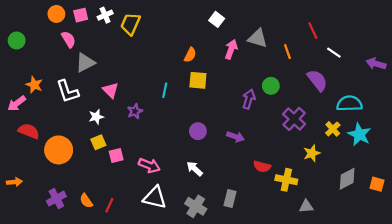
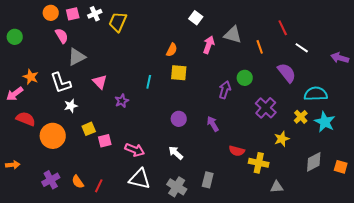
white star: (96, 117) -> (71, 106), moved
purple arrow: (235, 137) -> (213, 124), turned -140

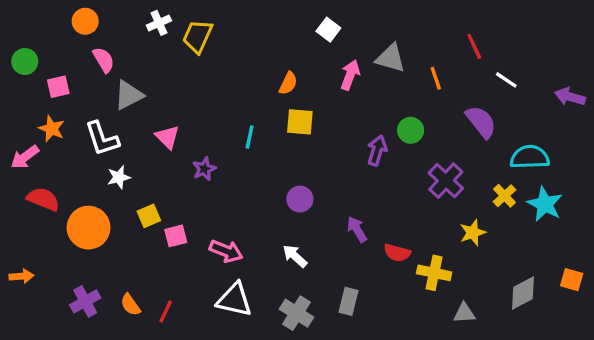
pink square: (73, 14) -> (58, 87), moved
purple arrow: (213, 124) -> (357, 229), moved
gray diamond: (314, 162) -> (523, 293), moved

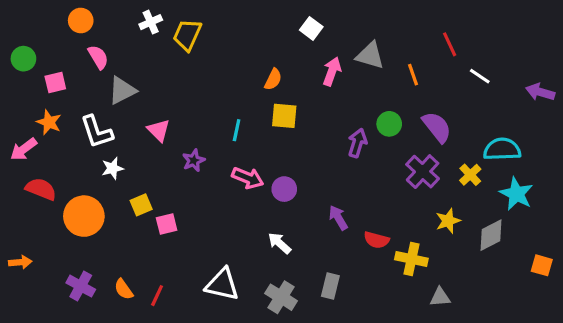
purple semicircle: (481, 122) -> (437, 127), moved
yellow cross: (505, 196) -> (470, 175), moved
pink arrow: (226, 251) -> (248, 178), moved
gray diamond: (523, 293) -> (491, 235), moved
purple cross: (85, 301) -> (81, 286), turned -32

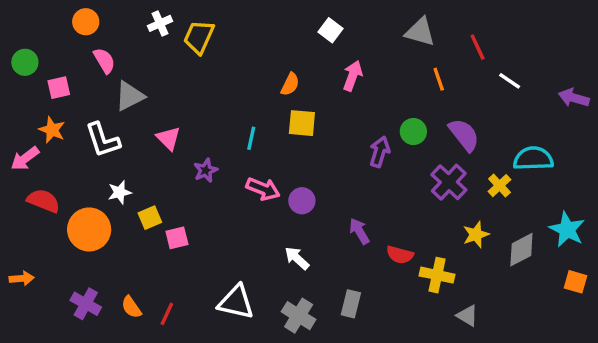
gray triangle: (370, 55) -> (420, 32), moved
white star: (113, 168) -> (120, 192), moved
cyan star: (516, 194) -> (567, 229), moved
gray triangle: (440, 297) -> (467, 316), turned 35

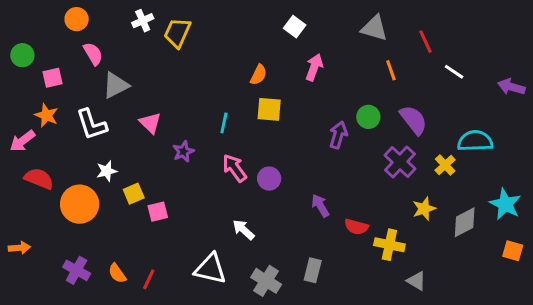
pink arrow: (263, 189) -> (234, 168), turned -148
white arrow: (297, 258) -> (244, 230), moved

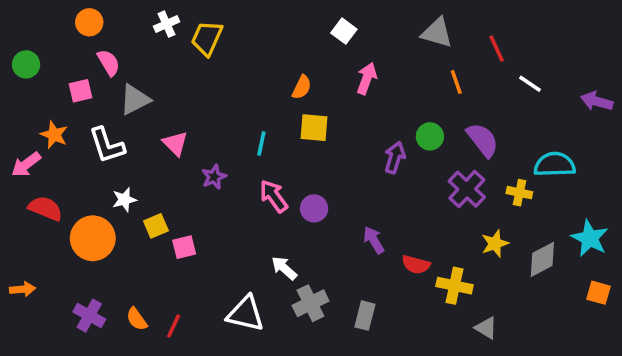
pink square: (52, 78) -> (80, 91), moved
yellow cross: (445, 165) -> (519, 193), turned -35
gray cross: (266, 281) -> (311, 303), moved, turned 32

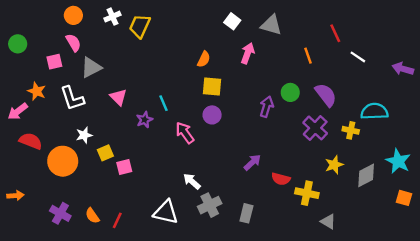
orange circle: (89, 22) -> (73, 15), moved
gray triangle: (437, 33) -> (271, 25), moved
cyan line: (261, 143) -> (163, 103), moved, turned -35
purple circle: (314, 208) -> (212, 115), moved
purple arrow: (374, 240) -> (252, 162), turned 78

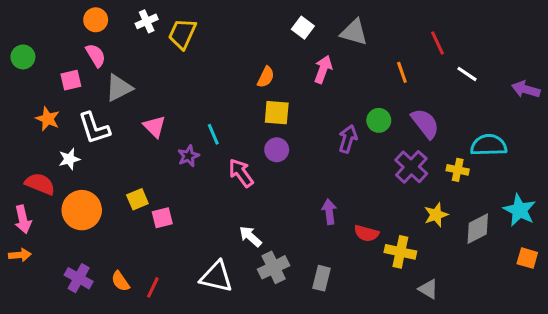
pink arrow: (18, 111) -> (23, 219), moved, turned -66
white star: (84, 135) -> (69, 159), moved
purple arrow: (252, 162) -> (329, 212), turned -54

